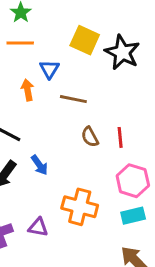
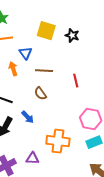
black star: (122, 52) -> (72, 35), size x0.6
brown semicircle: (90, 137) -> (40, 94), moved
red line: (120, 137) -> (76, 81), moved

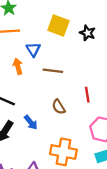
red line: (76, 81) -> (87, 95), moved
brown semicircle: (40, 94) -> (59, 107), moved

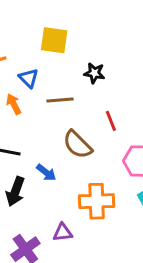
black star: (87, 33) -> (94, 73), moved
brown semicircle: (59, 107) -> (78, 145), size x1.5

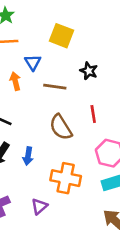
blue arrow: (46, 173) -> (28, 156), moved, turned 48
purple triangle: (63, 232) -> (39, 206), moved, turned -48

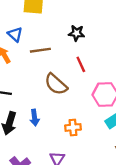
black star: (89, 71) -> (77, 33), moved
orange cross: (66, 178) -> (73, 127), size x0.6

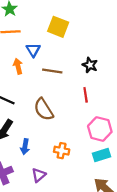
brown semicircle: (56, 84) -> (44, 109), moved
blue arrow: (34, 118) -> (25, 147), moved

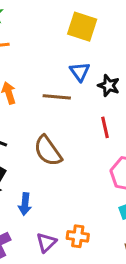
yellow square: (58, 27) -> (82, 27), moved
blue triangle: (33, 50) -> (80, 72), moved
orange cross: (62, 151) -> (78, 236), moved

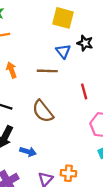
black star: (109, 86) -> (85, 43), moved
blue arrow: (25, 204) -> (28, 152), turned -77

